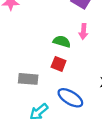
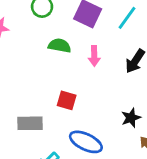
green semicircle: (62, 42) -> (60, 46), moved

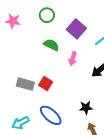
gray rectangle: (30, 123) -> (25, 84), moved

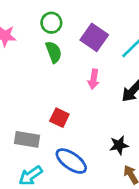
green semicircle: (51, 45) -> (54, 52), moved, turned 49
gray rectangle: (25, 84) -> (27, 139), moved

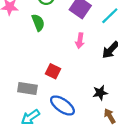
green semicircle: (54, 52) -> (38, 23), moved

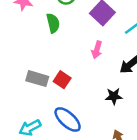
gray rectangle: (27, 89) -> (37, 79), moved
black star: (100, 93) -> (114, 96), moved

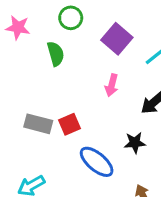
red square: (62, 80) -> (70, 124), turned 35
blue ellipse: (68, 119) -> (97, 162), moved

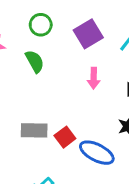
purple square: (117, 39) -> (88, 34), turned 32
red square: (70, 124) -> (65, 137), moved

